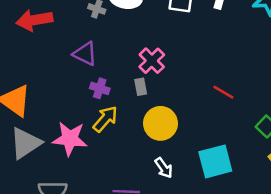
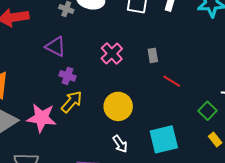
gray rectangle: (141, 87) -> (153, 55), moved

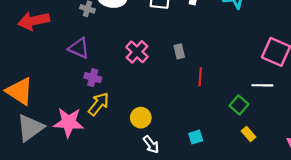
red line: (172, 81) -> (200, 77), turned 66
yellow circle: (118, 106) -> (141, 118), moved, size x0.7
cyan square: (164, 139) -> (196, 137), size x0.5

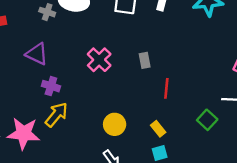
yellow circle: (141, 118) -> (115, 124), moved
yellow rectangle: (248, 134) -> (158, 129), moved

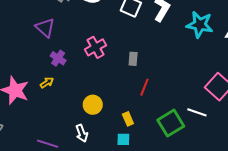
purple cross: (51, 86) -> (58, 58), moved
yellow arrow: (56, 115) -> (47, 83), size x0.6
green square: (207, 120) -> (171, 123), size x1.5

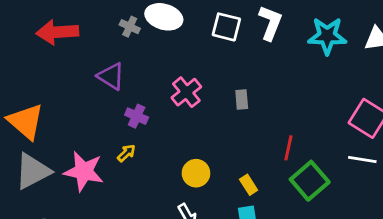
red line: (144, 87) -> (288, 148), moved
white line: (197, 112) -> (362, 160), moved

